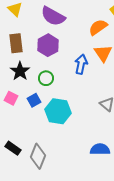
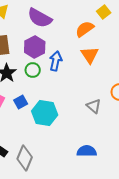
blue arrow: (81, 64) -> (56, 61), moved
green circle: (46, 78) -> (33, 70), moved

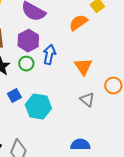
orange triangle: (90, 55) -> (83, 67), moved

